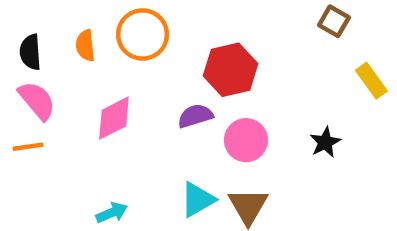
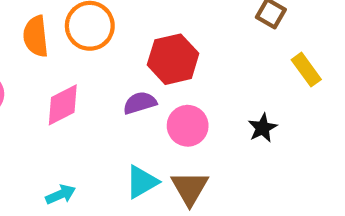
orange semicircle: (85, 45) -> (36, 36), size x1.4

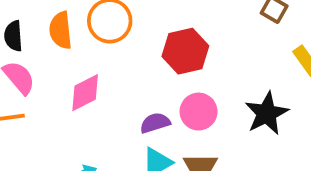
purple semicircle: (140, 103) -> (155, 123), moved
black star: (263, 128) -> (267, 113), size x1.6

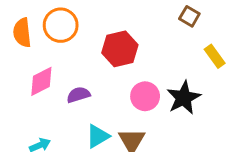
pink circle: (199, 112) -> (145, 96), moved
purple semicircle: (155, 123) -> (78, 95), moved

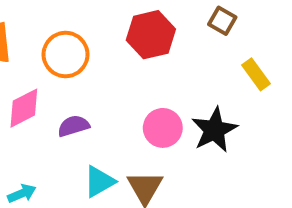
orange circle: (61, 25) -> (66, 55), moved
red hexagon: (120, 49) -> (151, 35), moved

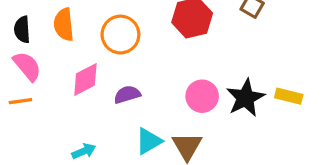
yellow rectangle: (256, 74) -> (289, 96), moved, turned -40

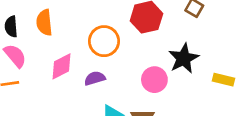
orange circle: (120, 35) -> (104, 41), moved
black star: (245, 98) -> (184, 58), moved

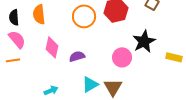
orange circle: (104, 41) -> (84, 16), moved
pink diamond: (62, 66) -> (52, 47), turned -50

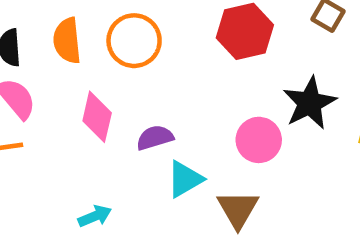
orange circle: (84, 16) -> (134, 41), moved
cyan triangle: (90, 84) -> (185, 179), moved

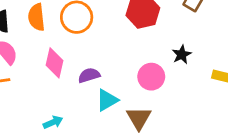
black star: (310, 103) -> (182, 55), size x0.6

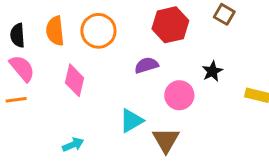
purple semicircle: (89, 75) -> (146, 65), moved

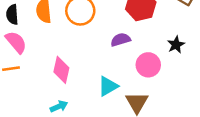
pink diamond: (75, 80) -> (61, 70), moved

